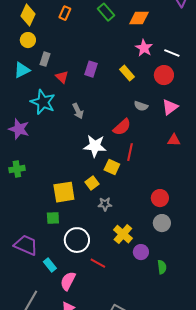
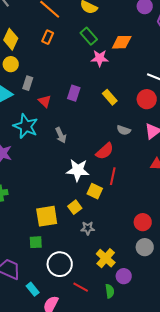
pink star: (144, 48) -> (100, 58), moved, turned -30
green semicircle: (162, 267) -> (110, 291), moved

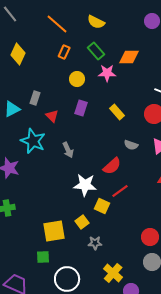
orange rectangle: (48, 37) -> (64, 52), moved
yellow circle: (11, 64) -> (77, 79), moved
red line: (113, 176) -> (120, 191), turned 42

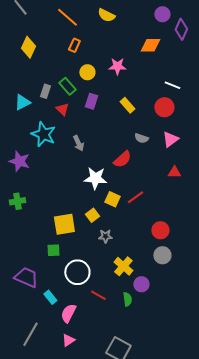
green rectangle: (96, 51) -> (67, 86), moved
orange diamond: (129, 57) -> (150, 45), moved
red line: (120, 191) -> (135, 197), moved

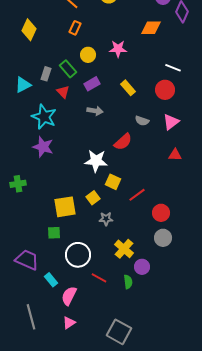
purple rectangle: (91, 101) -> (92, 84), turned 42
gray arrow: (78, 143) -> (95, 111), moved, turned -56
purple star: (19, 161) -> (43, 147), moved
red line: (135, 197) -> (137, 195), moved
gray line: (30, 334) -> (31, 317), turned -45

